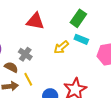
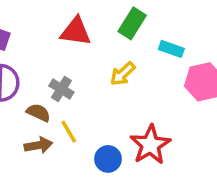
green rectangle: (78, 18) -> (132, 23), moved
cyan rectangle: (81, 39) -> (171, 49), moved

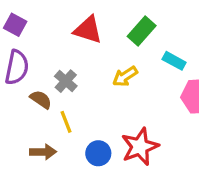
brown arrow: (38, 145) -> (43, 152), moved

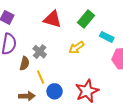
brown semicircle: (41, 99) -> (24, 63), turned 72
blue circle: (98, 153) -> (55, 91), moved

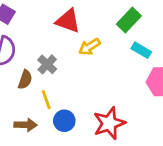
green rectangle: (86, 19) -> (129, 20), moved
yellow arrow: (76, 48) -> (89, 47), moved

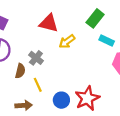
blue circle: (64, 121) -> (61, 100), moved

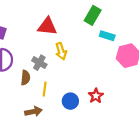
yellow arrow: (67, 41) -> (61, 51), moved, turned -63
yellow line: (38, 85) -> (45, 89), turned 40
red star: (87, 98) -> (96, 96), size x0.6

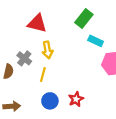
yellow line: (45, 89) -> (43, 75), moved

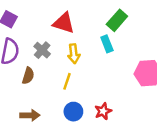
cyan rectangle: (96, 41) -> (107, 44), moved, turned 40
gray cross: (24, 58) -> (42, 50), moved

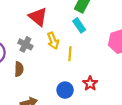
red triangle: (64, 23) -> (38, 17), turned 36
yellow line: (67, 81) -> (70, 54), moved

